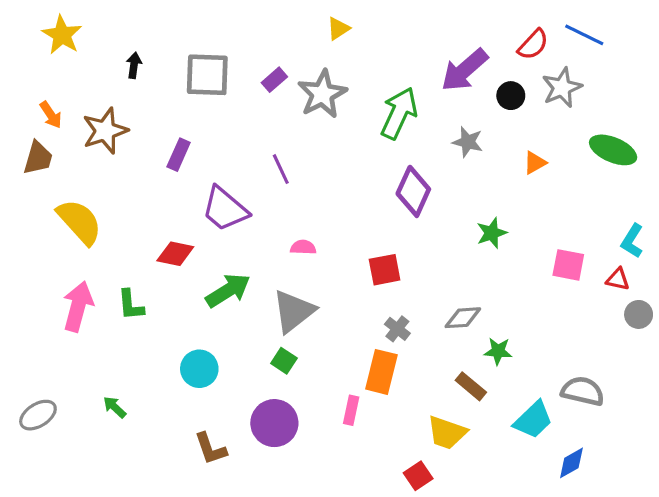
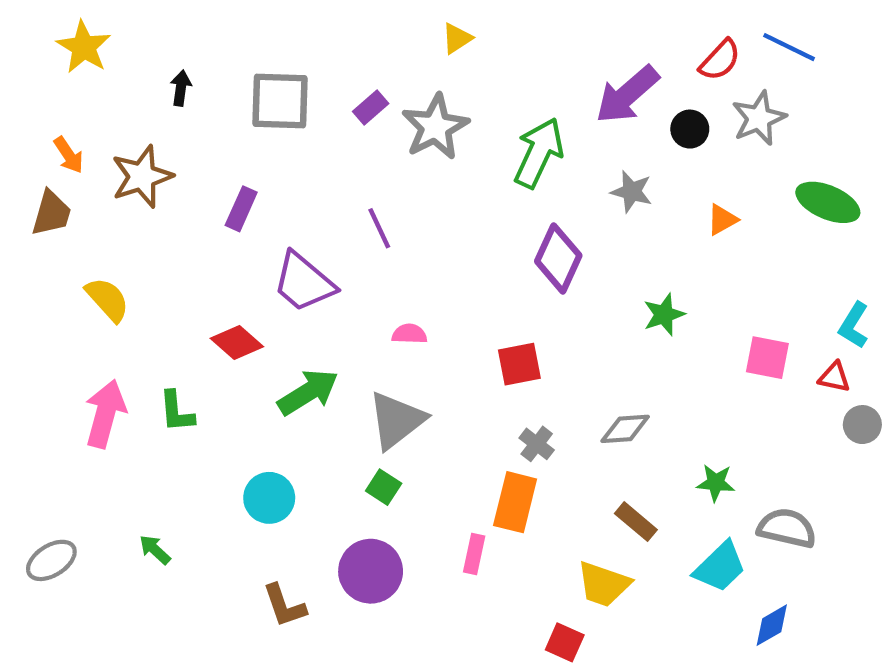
yellow semicircle: (80, 222) -> (107, 299), size x0.7
red diamond: (175, 254) -> (237, 343), turned 30
green star: (498, 351) -> (716, 483), moved
red square: (418, 476) -> (565, 642), turned -32

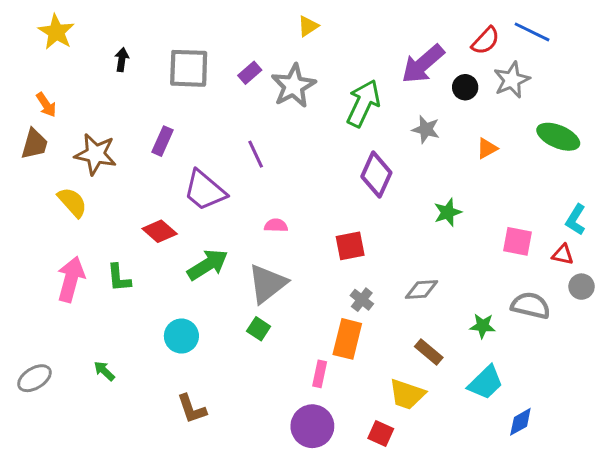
brown star: (142, 176) -> (96, 154), moved, turned 30
gray semicircle: (787, 528) -> (531, 305), moved
purple circle: (371, 571) -> (312, 426), moved

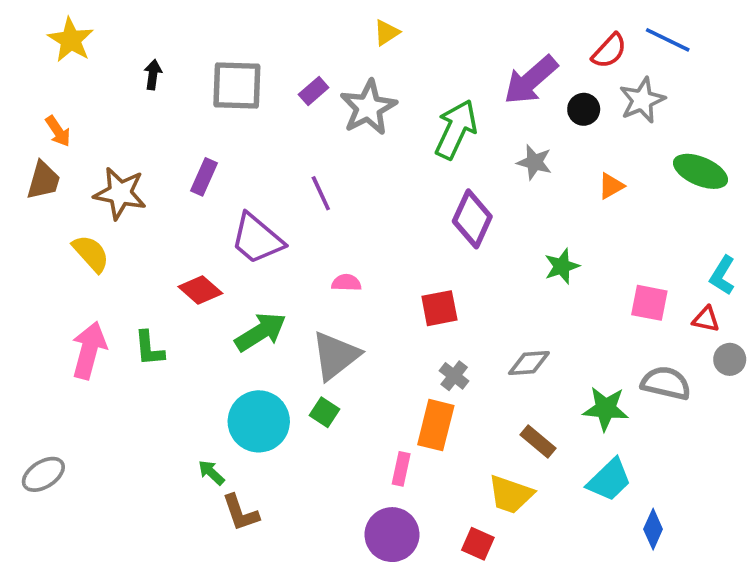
green star: (483, 326) -> (606, 409), size x1.4
cyan circle: (181, 336) -> (259, 421), moved, size x1.4
green arrow: (104, 371) -> (211, 473), moved
blue diamond: (520, 422) -> (653, 529), turned -36

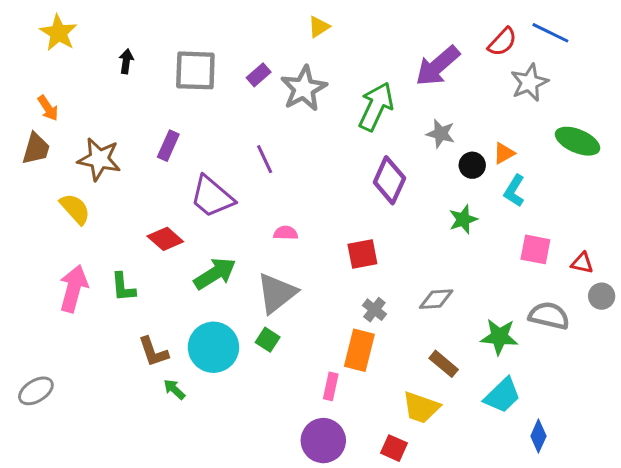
black circle: (584, 109) -> (472, 165), moved
cyan L-shape: (722, 275) -> (514, 191), moved
brown L-shape: (241, 513) -> (153, 352), moved

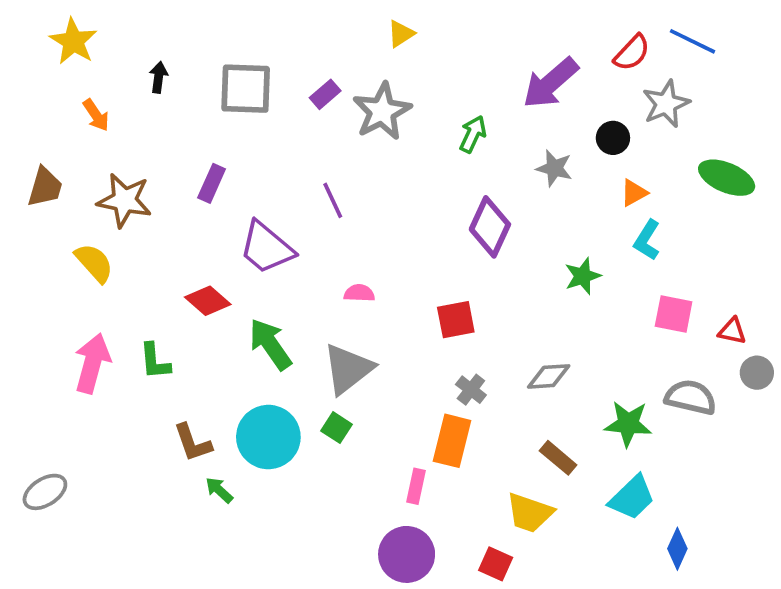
green arrow: (376, 107) -> (473, 134), size x0.6
orange arrow: (48, 108) -> (96, 115), moved
black circle: (472, 165) -> (613, 138), moved
green arrow: (215, 274) -> (270, 344), turned -93

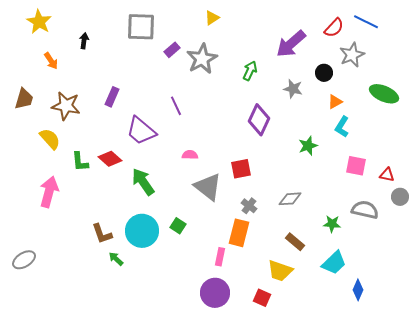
gray square: (246, 89) -> (141, 27), moved
green L-shape: (155, 361) -> (80, 162), moved
gray triangle: (348, 369) -> (208, 187), moved, turned -44
green star: (628, 424) -> (332, 224), size x0.7

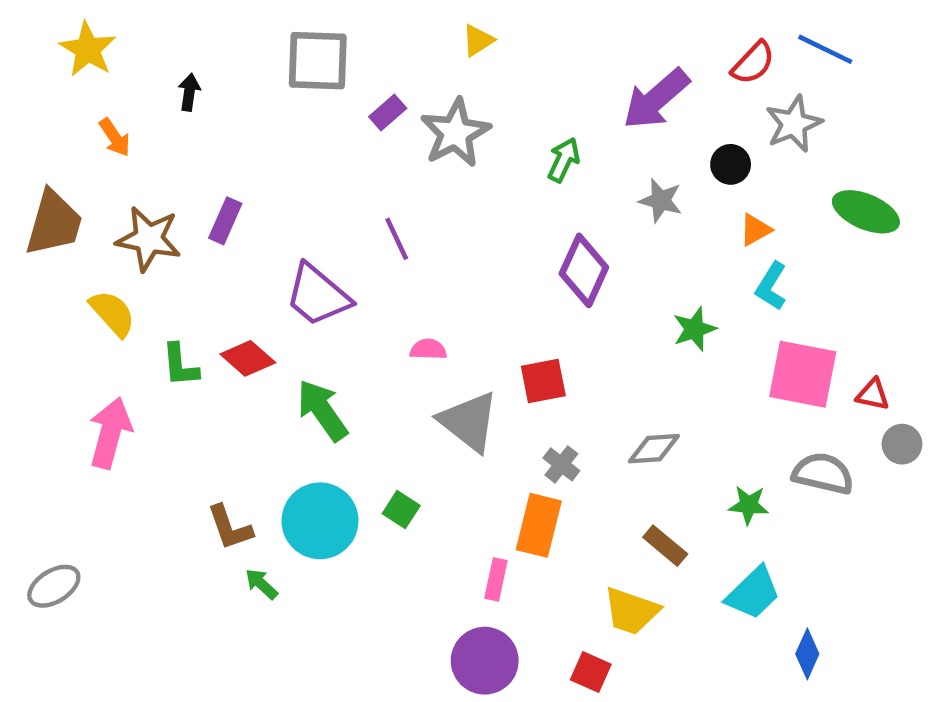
purple rectangle: (112, 97) -> (225, 221), moved
brown trapezoid: (24, 99) -> (54, 223), size x1.4
pink square: (356, 166) -> (803, 374), size x1.5

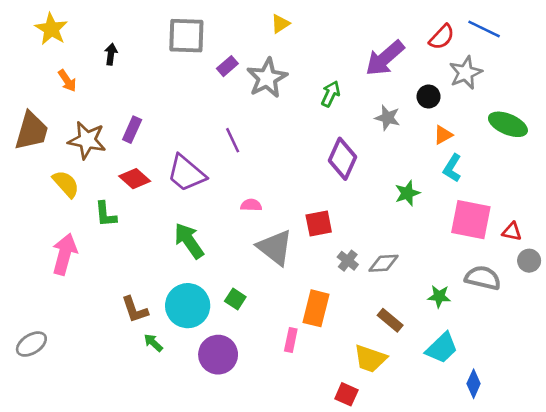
red diamond: (248, 358) -> (135, 179), moved
gray cross: (561, 464) -> (348, 261), moved
purple circle: (485, 661) -> (218, 355), moved

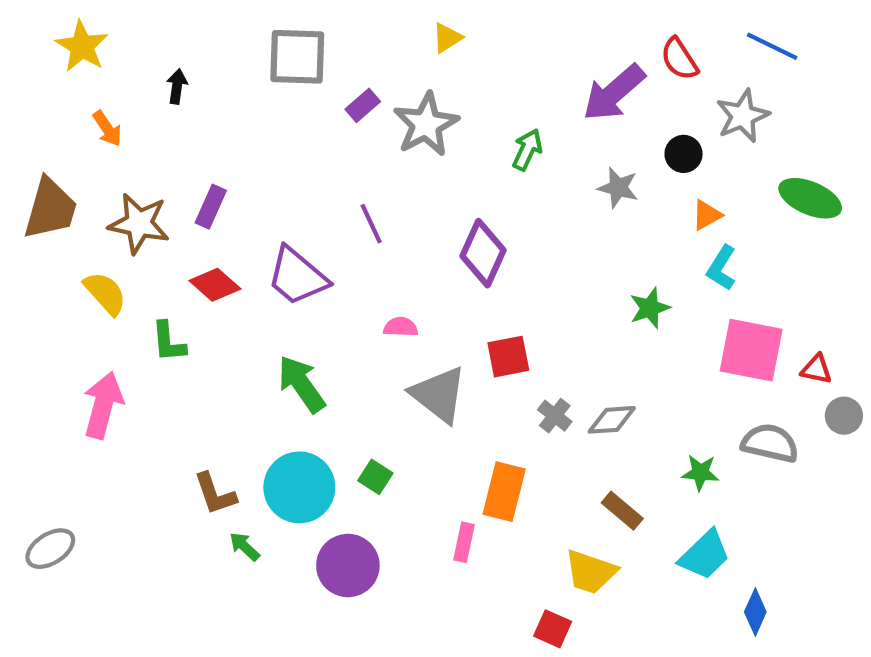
red semicircle: (442, 37) -> (679, 59), moved, turned 104
purple diamond: (342, 159) -> (483, 253), moved

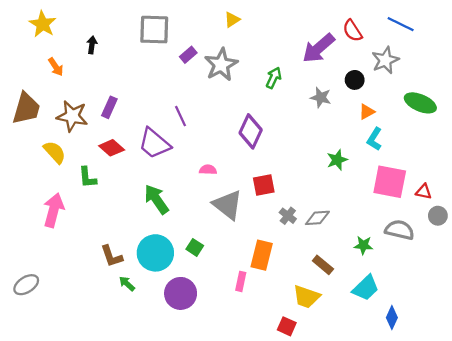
purple line: (371, 224) -> (181, 116), moved

